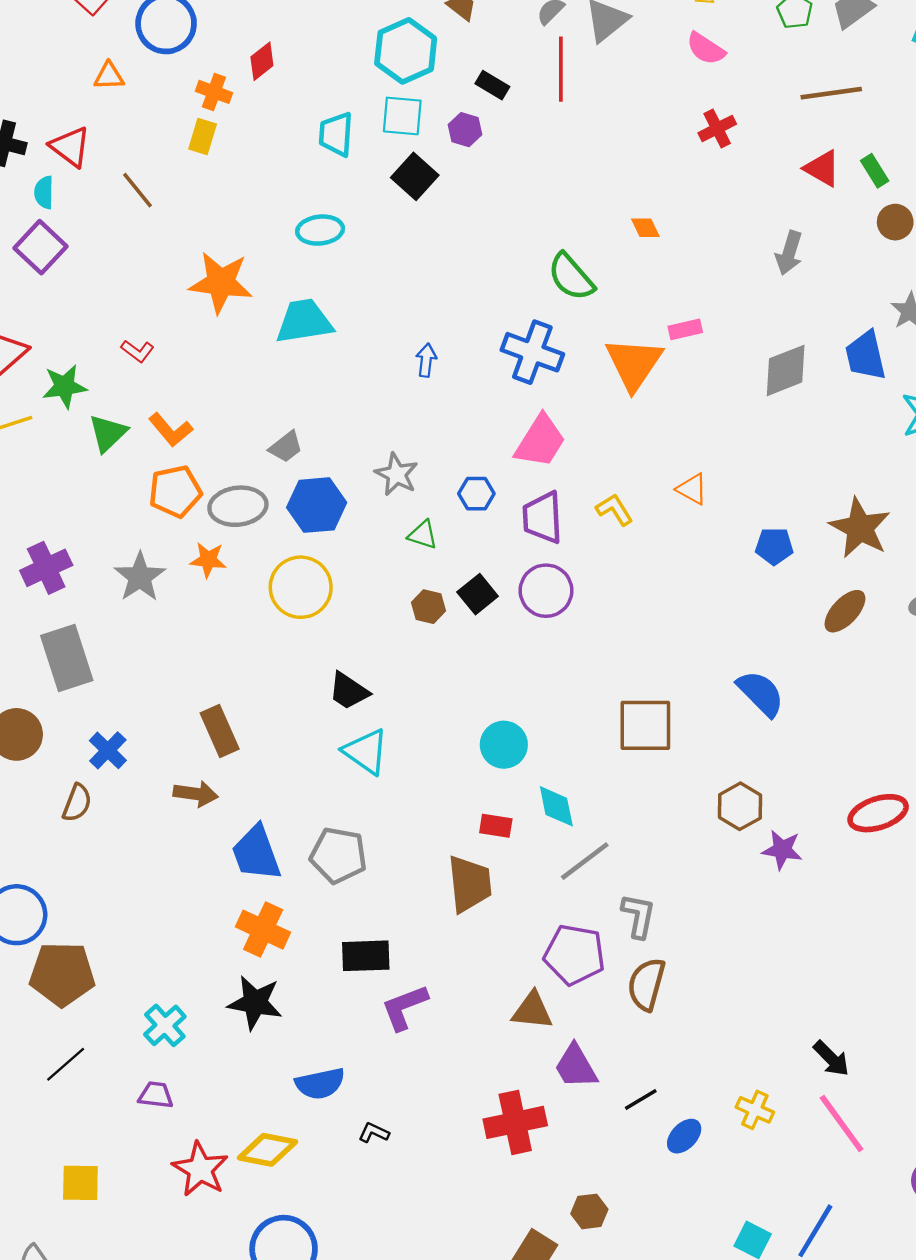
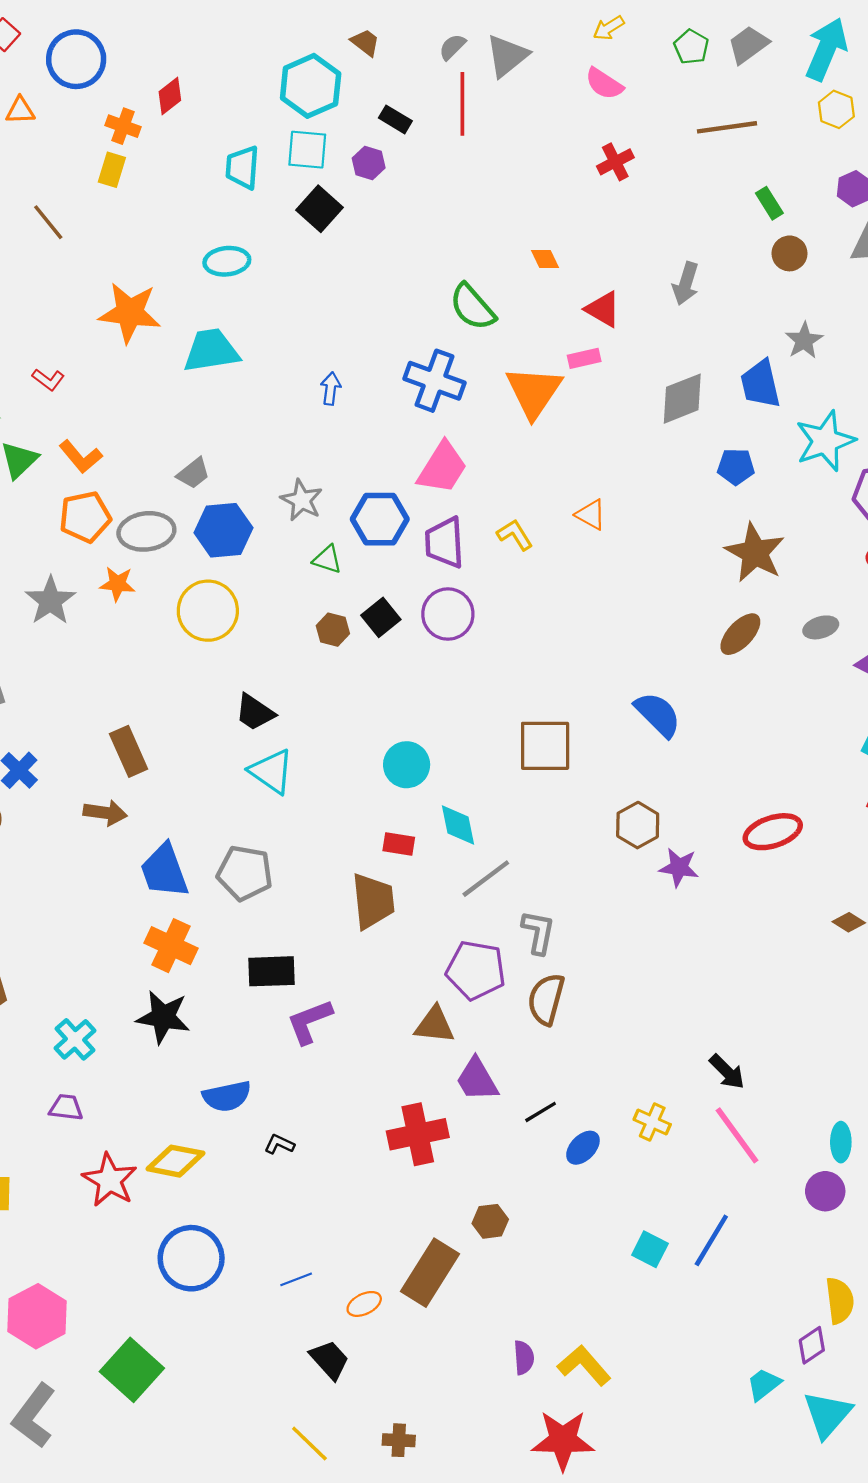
red triangle: (822, 168) -> (603, 309), moved
blue hexagon: (476, 494) -> (380, 519), size x1.6
blue pentagon: (774, 546) -> (736, 467), moved

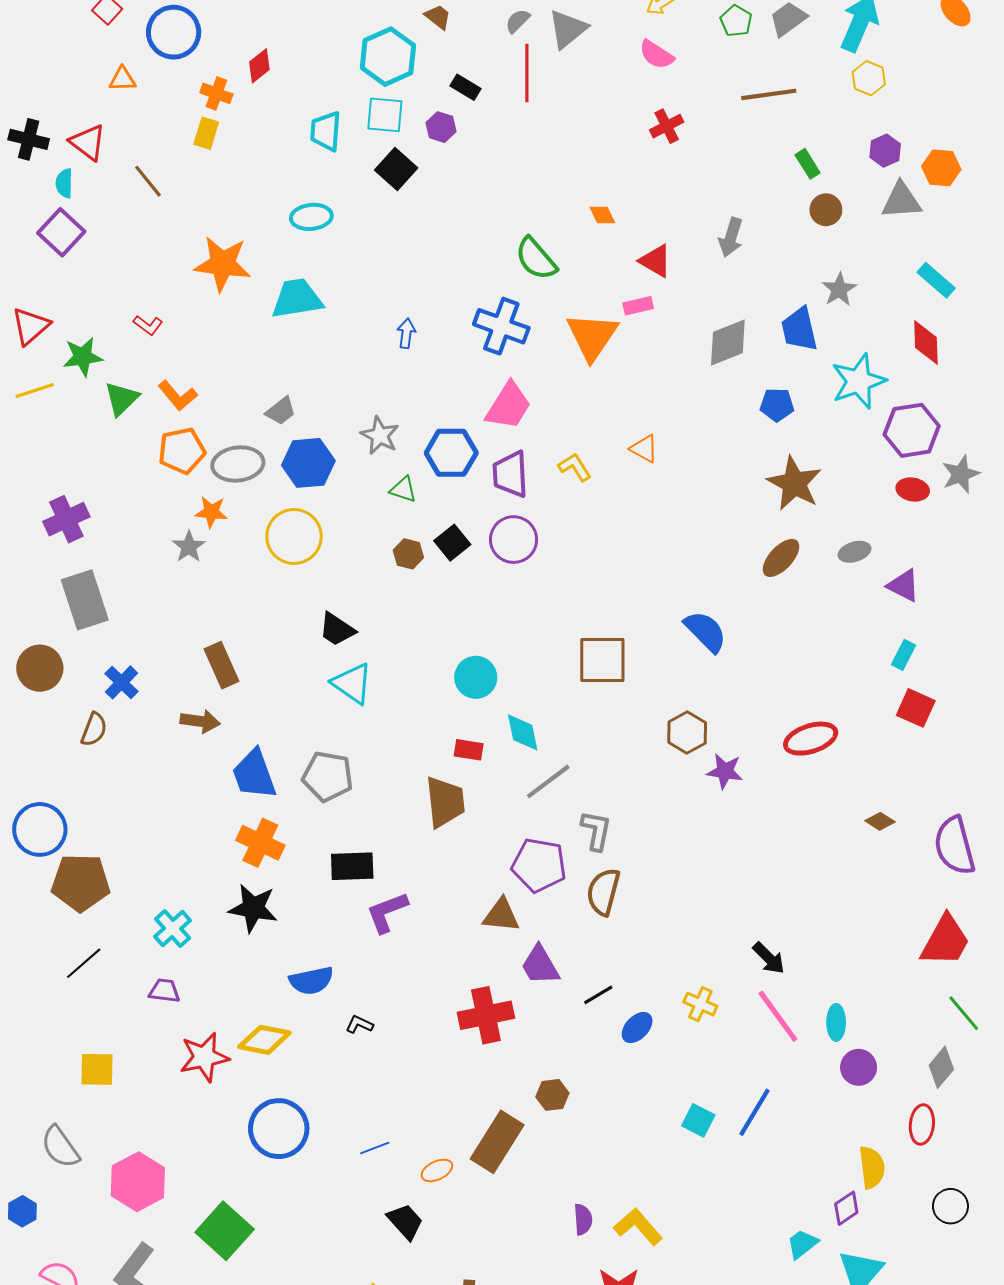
gray star: (50, 601) -> (189, 547), moved, size x0.7
cyan ellipse: (841, 1142) -> (836, 1022), moved
red star: (110, 1180) -> (204, 1057), turned 30

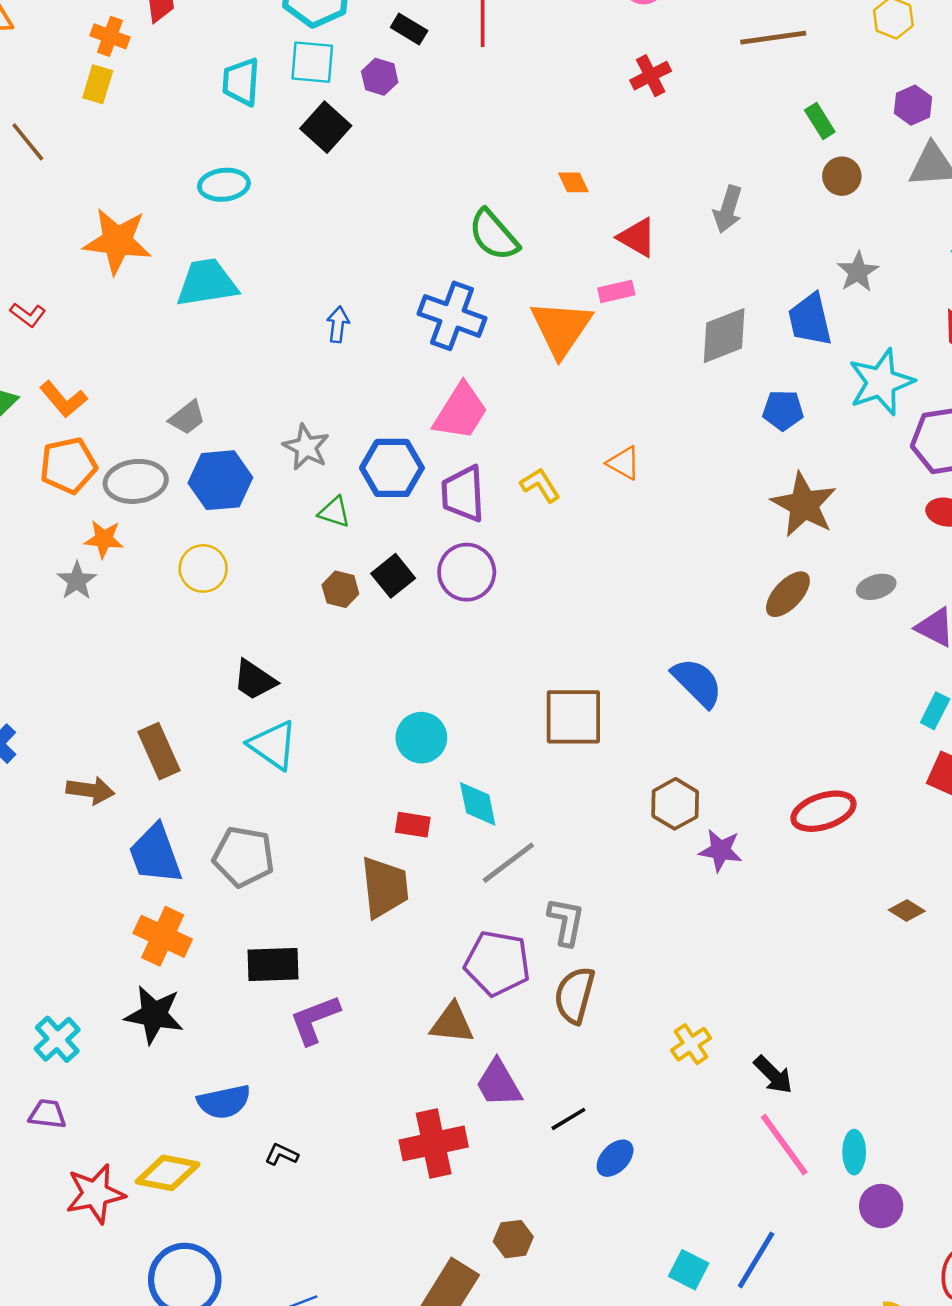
yellow circle: (294, 536) -> (203, 568), size x0.7
brown rectangle: (222, 665) -> (159, 751), moved
yellow cross: (700, 1004) -> (691, 1044), moved, turned 32

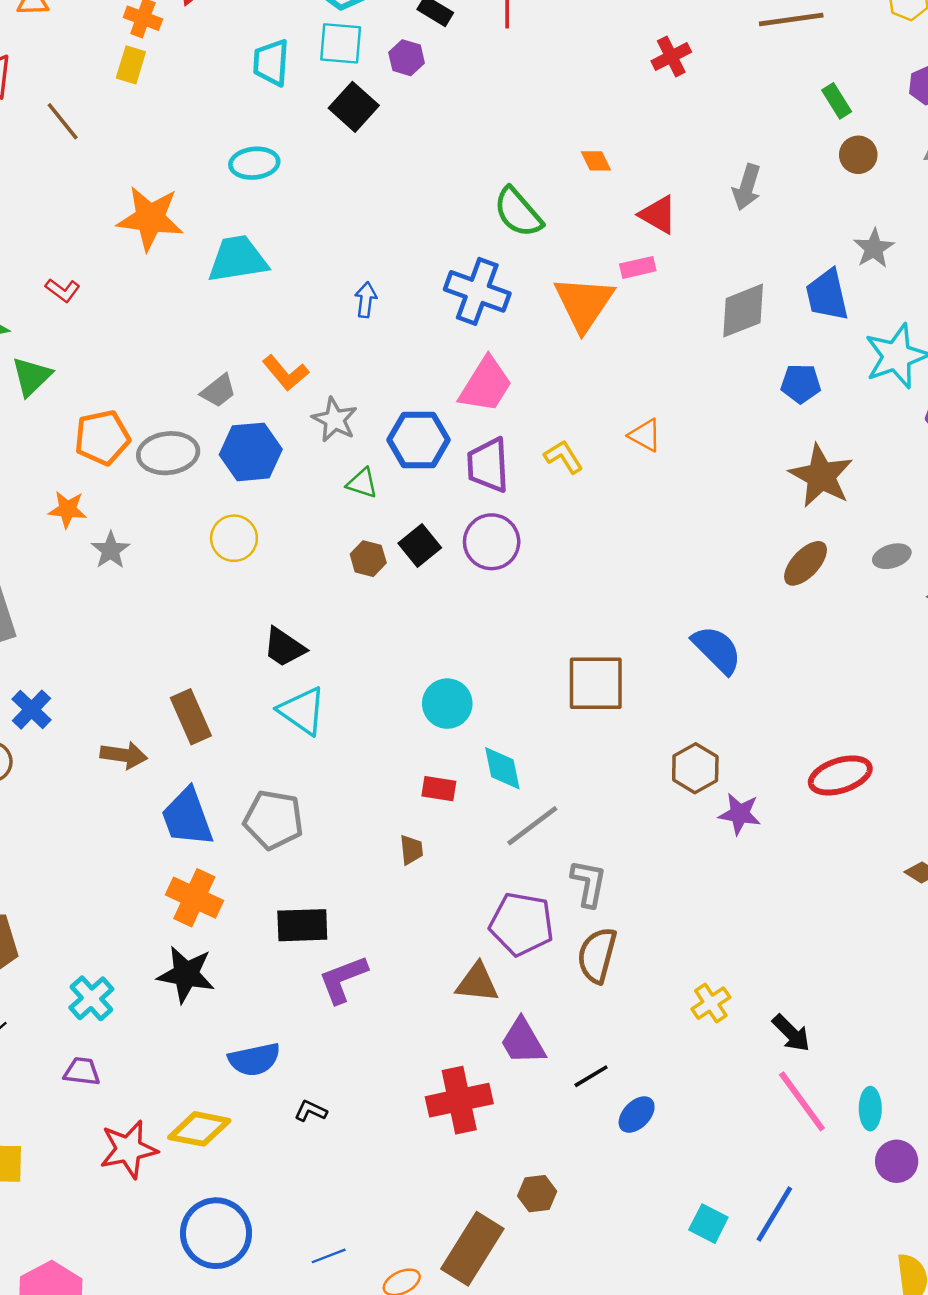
orange L-shape: (63, 399) -> (286, 373), moved
orange star: (104, 539) -> (67, 509), moved
brown trapezoid: (385, 887) -> (411, 850), size x0.5

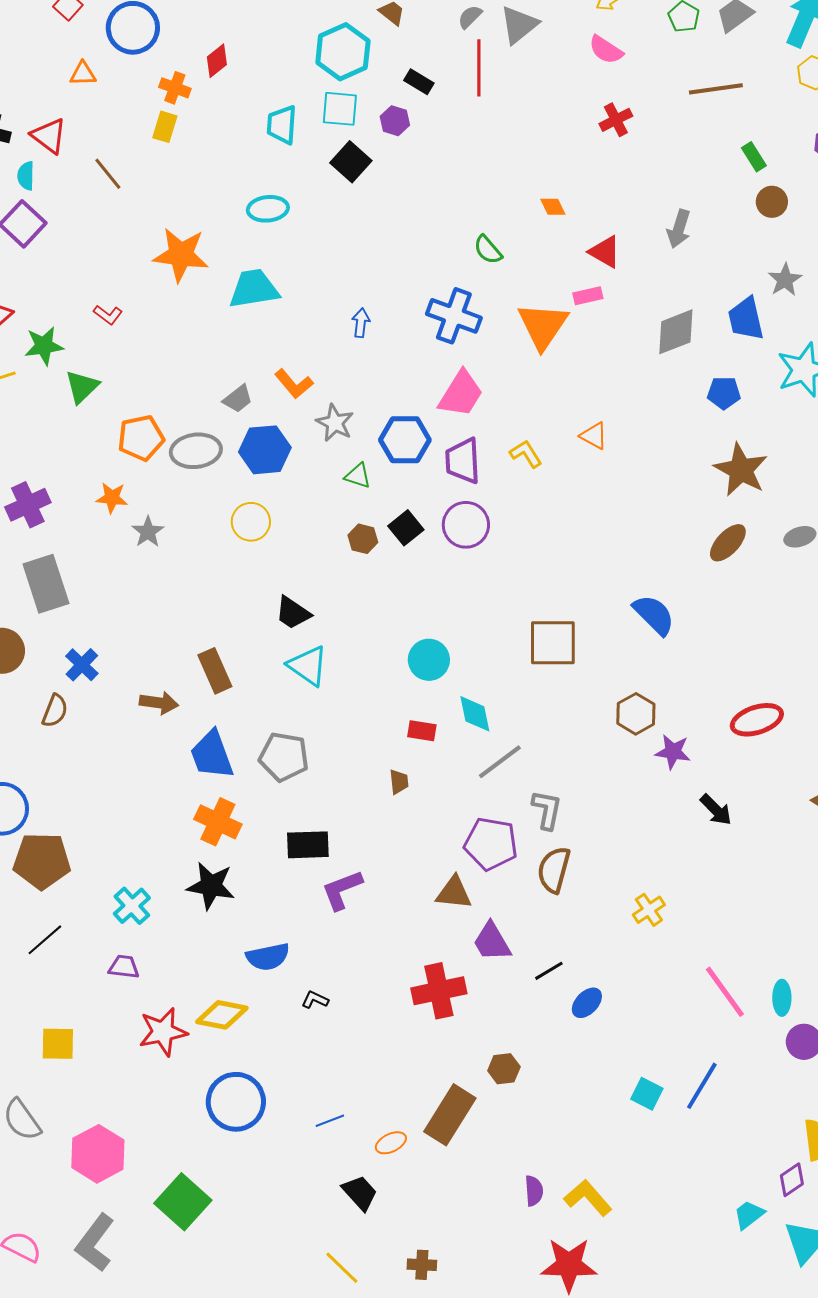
green semicircle: (518, 212) -> (488, 250), size x0.7
black arrow: (791, 1033) -> (716, 810), moved

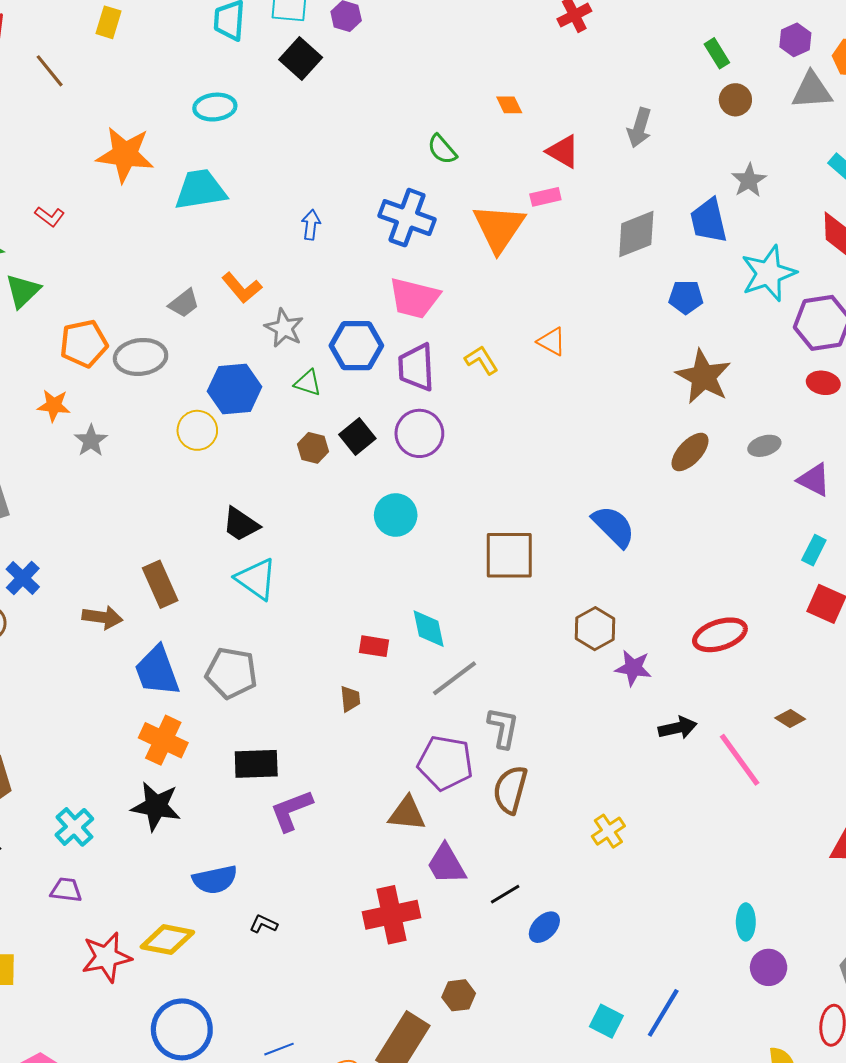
pink trapezoid: (461, 394) -> (414, 298), turned 72
blue hexagon: (265, 450) -> (235, 389), moved
cyan circle: (429, 660) -> (396, 515), moved
black arrow: (716, 810) -> (678, 728), turned -57
pink line: (725, 992) -> (740, 760), moved

